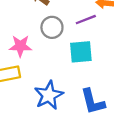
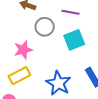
purple line: (86, 20) -> (71, 12), turned 48

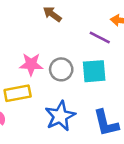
gray circle: (45, 27) -> (61, 69), moved

